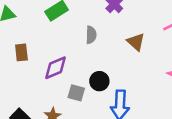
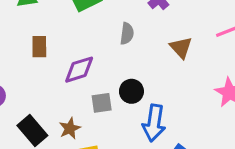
gray square: (76, 93) -> (102, 103), turned -30

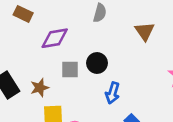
brown rectangle: (39, 47) -> (23, 14), turned -72
blue arrow: (154, 123) -> (113, 93), size x0.7

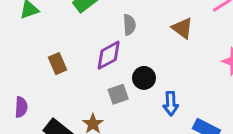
brown rectangle: (23, 14) -> (58, 64), moved, turned 60
purple diamond: (55, 38) -> (109, 55), moved

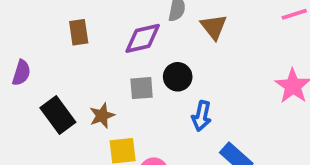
brown triangle: (182, 28) -> (214, 27), moved

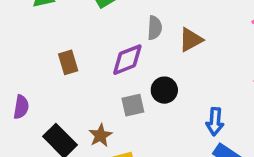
brown triangle: (214, 27) -> (191, 40), turned 48
blue arrow: (202, 116) -> (215, 122), moved

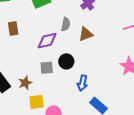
brown rectangle: (68, 62) -> (13, 29), moved
blue arrow: (215, 122) -> (82, 83), moved

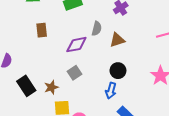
black circle: (66, 61) -> (118, 71), moved
gray square: (47, 68) -> (74, 73), turned -32

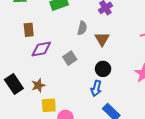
brown triangle: (117, 40) -> (102, 39), turned -42
purple diamond: (76, 45) -> (41, 49), moved
gray square: (74, 73) -> (70, 58), moved

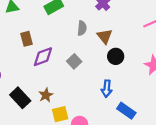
black circle: (103, 69) -> (116, 56), moved

